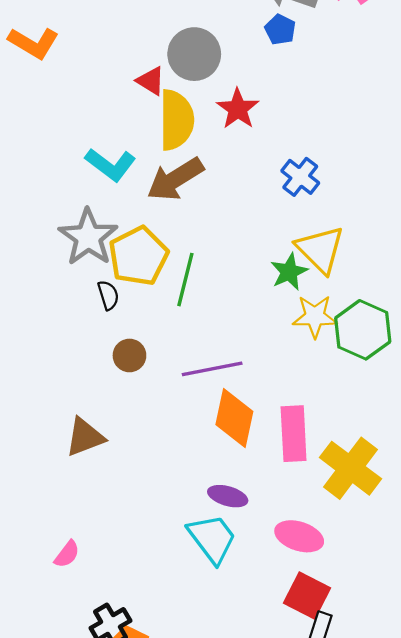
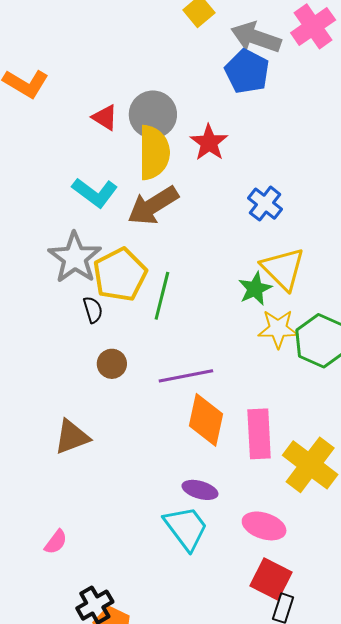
blue pentagon: (280, 30) -> (247, 71), size x1.6
gray circle: (194, 54) -> (153, 115), moved
red triangle: (151, 81) -> (105, 118), moved

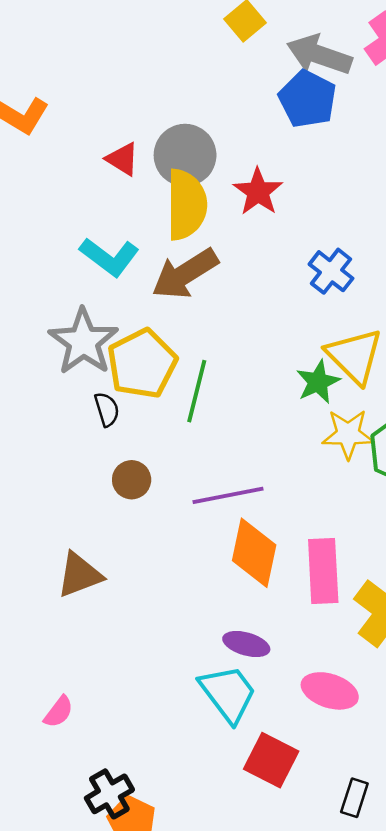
red square: (271, 579) -> (271, 760), moved

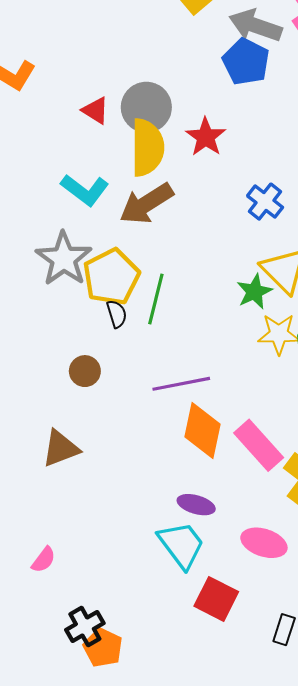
black semicircle: (107, 409) -> (117, 314), moved
brown circle: (132, 480) -> (85, 371), moved
pink rectangle: (323, 571) -> (259, 445), turned -39

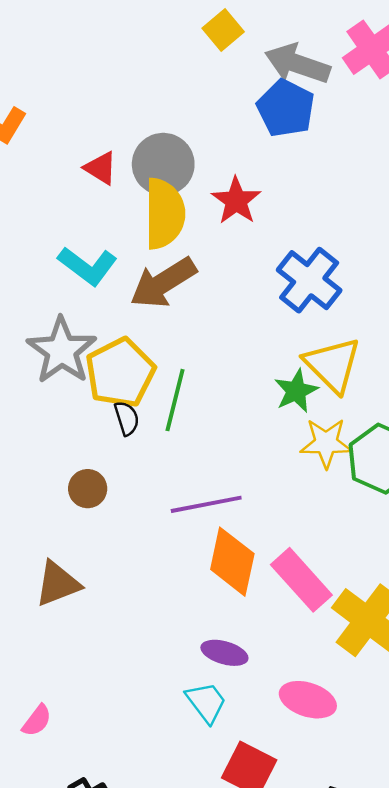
blue cross: (265, 202) -> (309, 280), size x1.4
cyan trapezoid: (181, 545) -> (206, 702), size x0.7

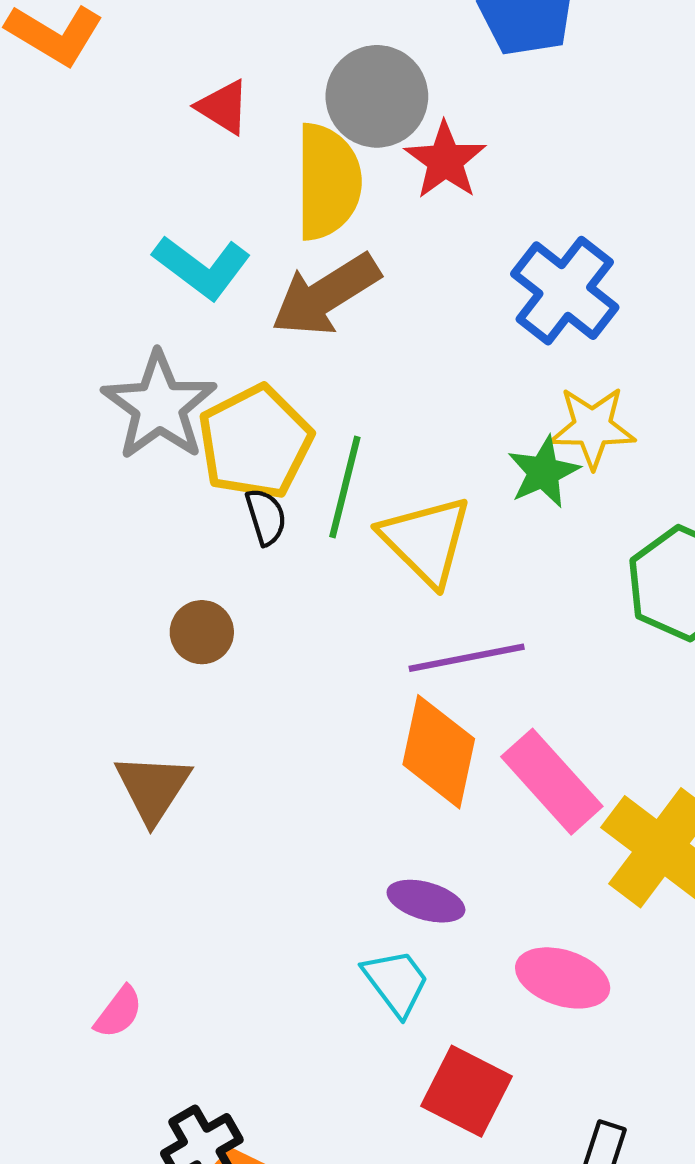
gray circle: (163, 164) -> (377, 96), moved
yellow triangle: (333, 365) -> (426, 540), moved
yellow star: (326, 443) -> (592, 427), moved
purple line: (206, 504) -> (467, 658), moved
brown triangle: (58, 584) -> (153, 788), turned -36

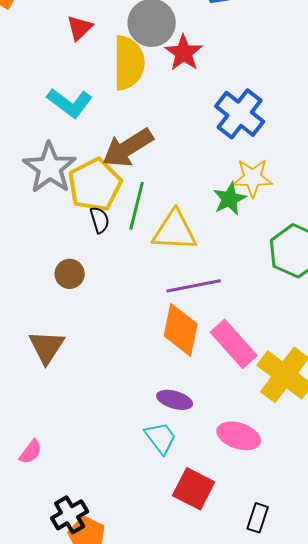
red triangle: (223, 107) -> (80, 28), turned 44
brown arrow: (326, 295) -> (128, 148), moved
yellow triangle: (426, 540) -> (175, 231), turned -42

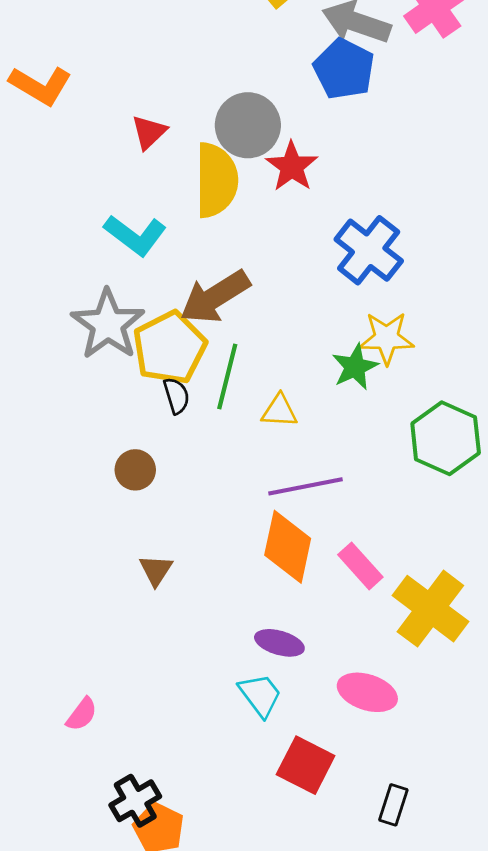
yellow triangle: (175, 231) -> (279, 411), size x0.6
pink rectangle: (234, 344) -> (360, 566), size x0.7
brown triangle: (47, 347) -> (156, 570), moved, size x0.7

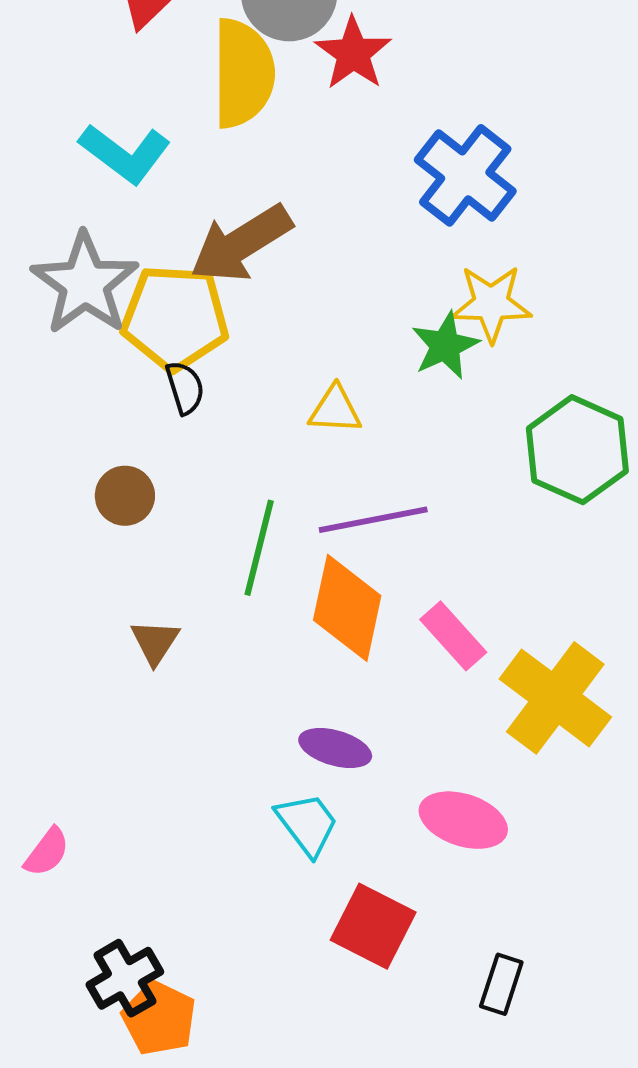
yellow pentagon: (170, 348) -> (175, 318), turned 30
green line: (227, 377) -> (259, 548), moved

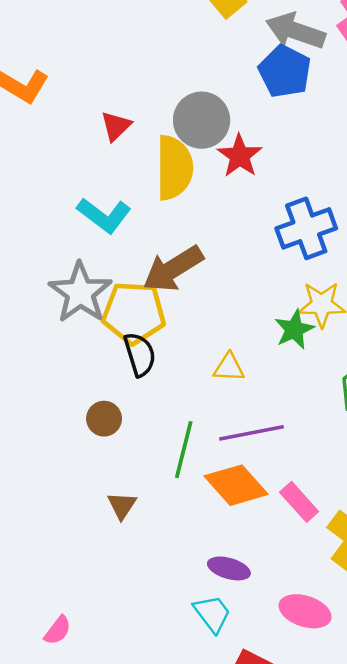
blue cross: (465, 175) -> (306, 228), turned 32
black semicircle: (185, 388) -> (140, 354), size x1.4
orange diamond: (347, 608) -> (236, 485), turned -54

